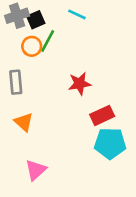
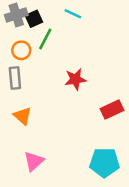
orange circle: (32, 46) -> (21, 50), moved
red rectangle: (102, 115) -> (112, 110), moved
cyan pentagon: (110, 143) -> (104, 162), moved

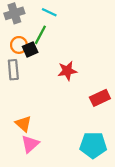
cyan line: (73, 14) -> (49, 12), moved
black square: (34, 19) -> (30, 49), moved
orange triangle: (23, 116) -> (23, 124), moved

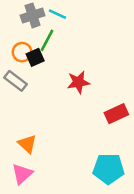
gray cross: (14, 13) -> (33, 15), moved
gray rectangle: (13, 70) -> (16, 81), turned -48
pink triangle: (30, 144) -> (22, 174), moved

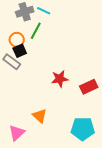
black square: (35, 57) -> (20, 51), moved
red star: (78, 82) -> (60, 79), moved
orange triangle: (27, 144) -> (40, 116), moved

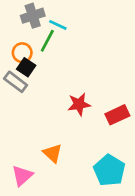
cyan line: (44, 11) -> (58, 25), moved
black square: (20, 51) -> (26, 67), turned -32
cyan pentagon: (83, 129) -> (109, 170), turned 30

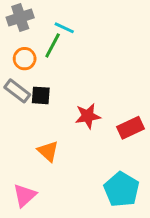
gray cross: (33, 16) -> (20, 17), moved
black square: (26, 67) -> (41, 95), moved, turned -30
orange triangle: (53, 153) -> (48, 151), moved

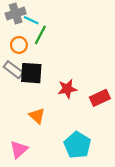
cyan line: (64, 28) -> (31, 20), moved
black square: (41, 95) -> (31, 73), size x1.5
cyan pentagon: (122, 189) -> (77, 145), moved

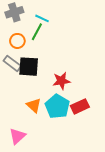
cyan line: (31, 20) -> (42, 18), moved
red rectangle: (100, 98) -> (80, 106), moved
cyan pentagon: (77, 145) -> (57, 106), moved

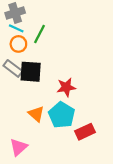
cyan line: (42, 18) -> (16, 28), moved
red rectangle: (80, 106) -> (85, 132), moved

